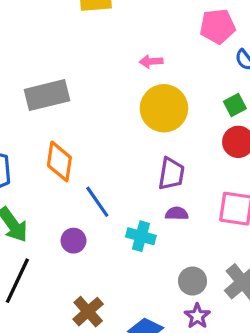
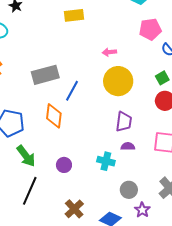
blue line: (97, 202) -> (72, 91), moved, turned 65
gray circle: (193, 281) -> (129, 190), moved

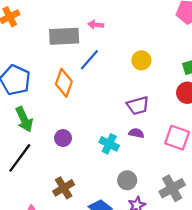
pink arrow: (109, 52) -> (96, 25), moved
yellow circle: (118, 81) -> (141, 60), size x0.6
purple trapezoid: (124, 122) -> (138, 106), turned 55

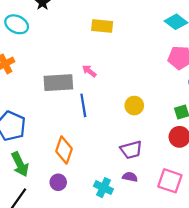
pink arrow: (96, 25) -> (89, 71), turned 32
blue line: (89, 60) -> (83, 105), turned -50
orange diamond: (64, 83) -> (64, 150), moved

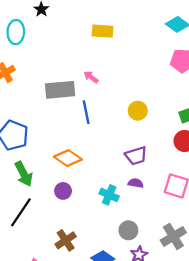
cyan ellipse: (17, 24) -> (16, 32), turned 70
orange diamond: (64, 150) -> (68, 158), turned -72

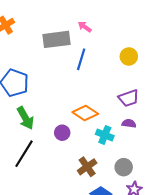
blue line: (86, 112) -> (81, 59), turned 30
orange diamond: (68, 158) -> (85, 113), moved
brown cross: (66, 240) -> (87, 167), moved

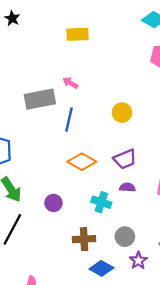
orange diamond: (85, 113) -> (82, 162), moved
brown cross: (87, 167) -> (84, 239), turned 36

